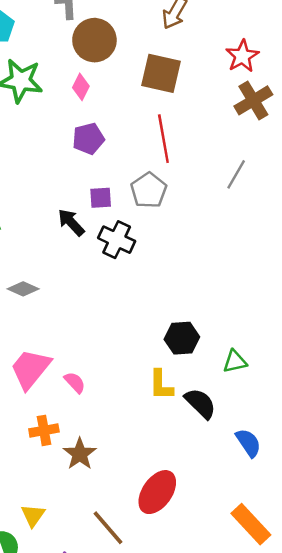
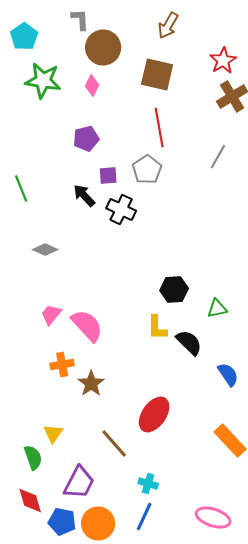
purple pentagon: (88, 139) -> (86, 138), moved
pink trapezoid: (30, 369) -> (51, 314), size x0.6
pink semicircle: (75, 382) -> (87, 326), size x1.8

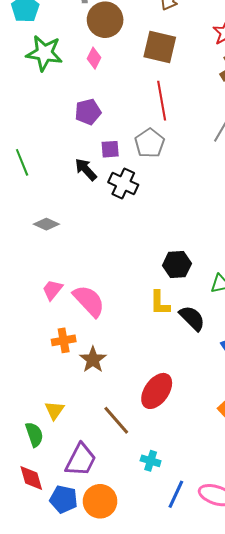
blue line: (144, 516) -> (176, 494), moved

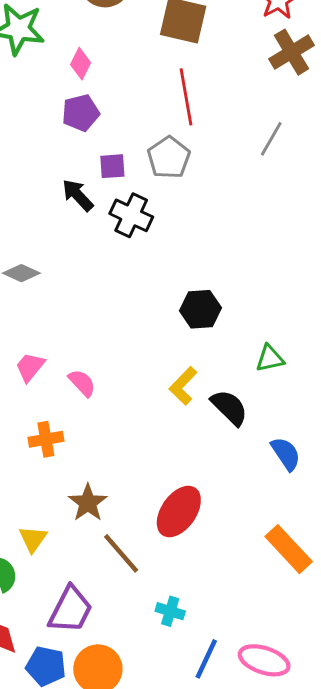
pink diamond: (94, 58) -> (81, 64), moved
black hexagon: (177, 265) -> (200, 309), moved
pink semicircle: (89, 301) -> (82, 383), size x0.6
yellow L-shape: (160, 303) -> (183, 386), turned 44
brown star: (93, 360) -> (88, 503), moved

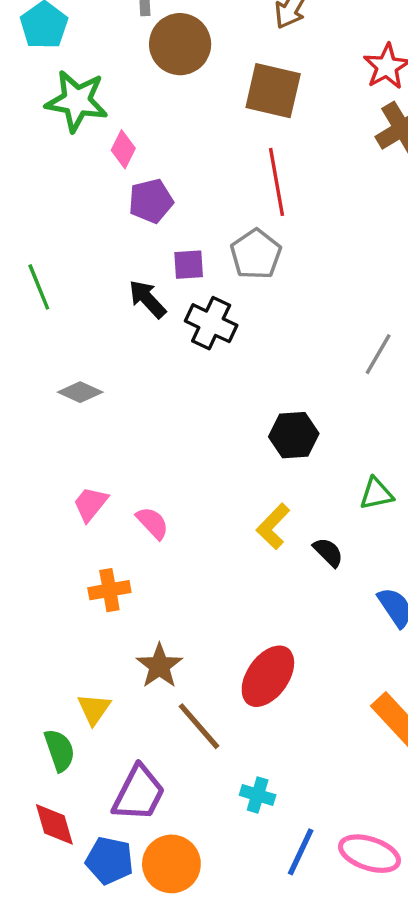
pink diamond: (81, 64) -> (123, 149), moved
gray line: (271, 139) -> (378, 354), moved
black semicircle: (229, 407) -> (328, 552), size x0.7

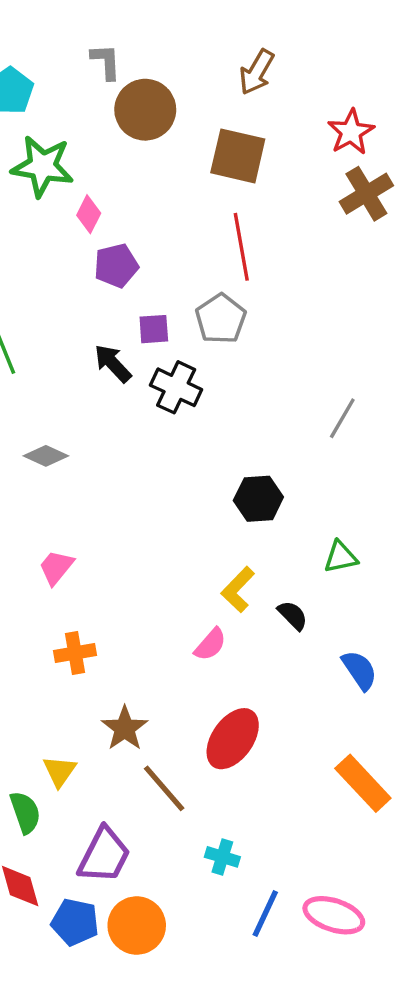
pink semicircle: (153, 523) -> (210, 644), moved, turned 84

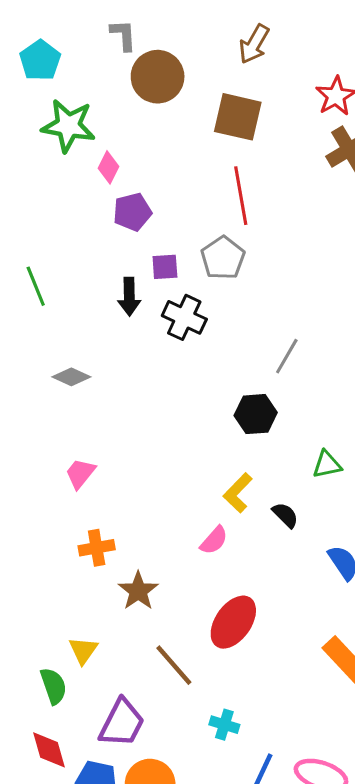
black arrow: (113, 363) -> (129, 297), turned -138
gray line: (342, 418) -> (287, 356), moved
brown star: (125, 728) -> (138, 591), moved

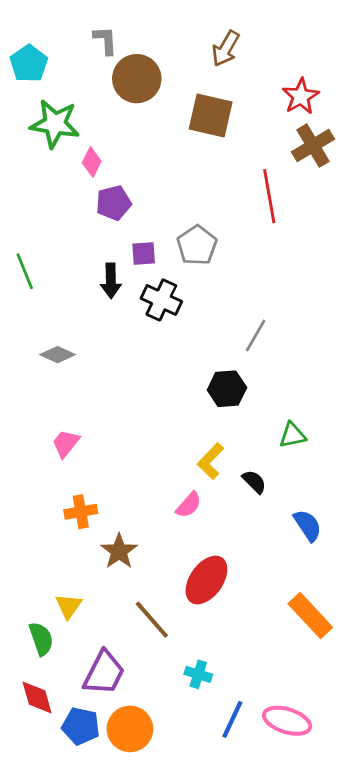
red line: (241, 196) -> (269, 196), moved

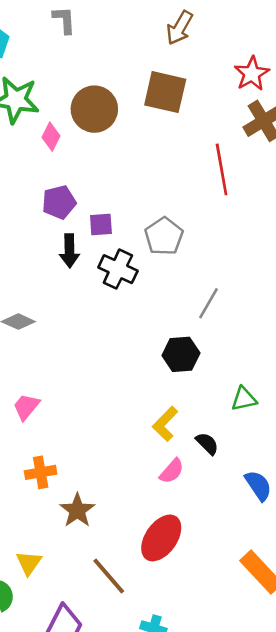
brown circle: (137, 79) -> (94, 109), moved
purple pentagon: (114, 203) -> (59, 202), moved
gray pentagon: (197, 245) -> (164, 236), moved
pink semicircle: (189, 505) -> (172, 471), moved

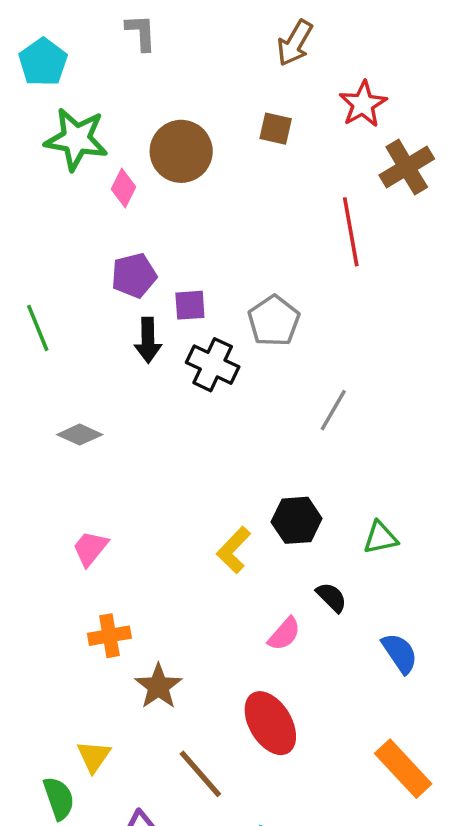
red star: (252, 74) -> (363, 104), moved
brown square: (165, 92) -> (276, 129), size x0.6
black hexagon: (181, 354) -> (297, 520), moved
yellow L-shape: (165, 424) -> (234, 550), moved
red ellipse: (161, 538) -> (270, 723), turned -66

